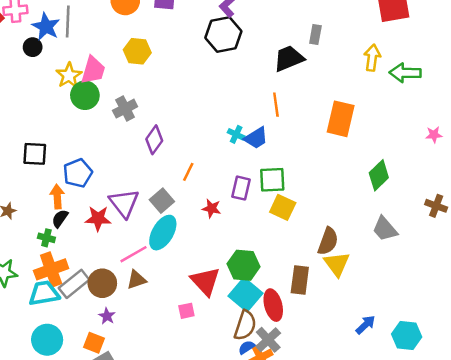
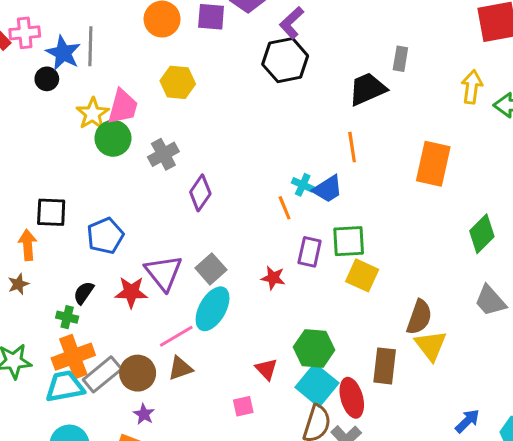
orange line: (188, 172) -> (285, 208), moved, turned -48
orange arrow: (57, 197) -> (28, 245), moved
red triangle: (205, 281) -> (266, 369), size x0.6

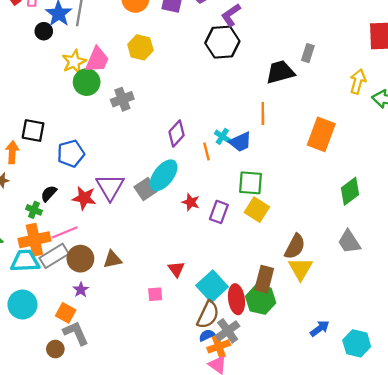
purple diamond: (200, 193) -> (177, 134), moved
purple rectangle: (310, 252) -> (219, 212), moved
cyan ellipse: (213, 309) -> (164, 175), moved
pink line: (176, 336) -> (65, 232), moved
green hexagon: (314, 348) -> (261, 300), moved

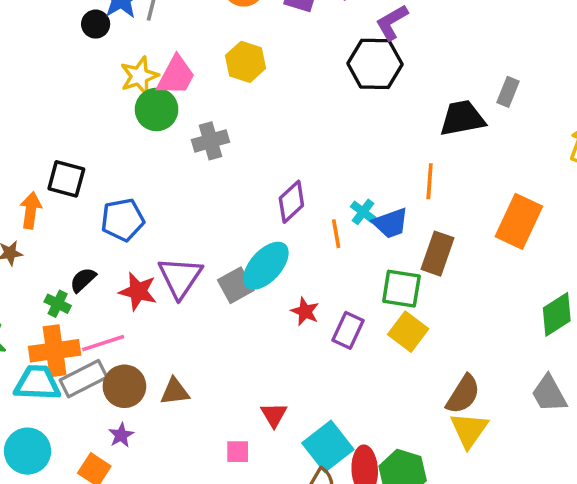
brown rectangle: (264, 279) -> (438, 254), moved

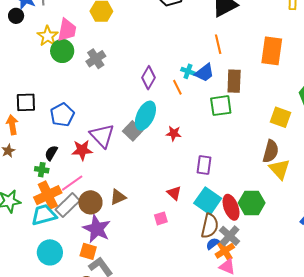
purple rectangle: (348, 330) -> (204, 165), moved
yellow square: (408, 332) -> (280, 117), moved
purple star: (121, 435) -> (97, 229), size x2.0

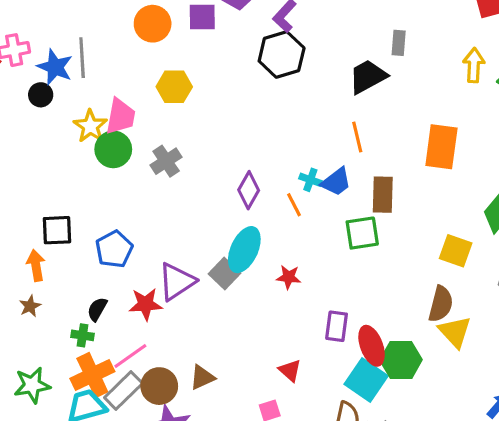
purple triangle: (102, 136) -> (177, 282), turned 40
cyan square: (208, 201) -> (366, 380), moved
green hexagon: (252, 203) -> (401, 360), moved
red ellipse: (231, 207) -> (372, 346), moved

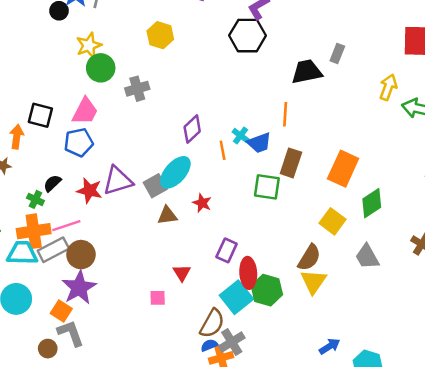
pink trapezoid: (120, 116) -> (85, 111), moved
orange rectangle: (441, 147) -> (343, 169), moved
brown triangle: (202, 377) -> (167, 216), moved

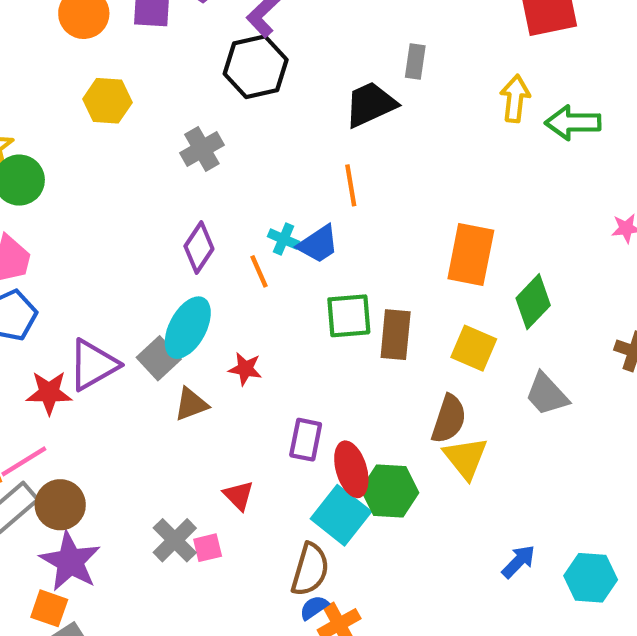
gray cross: (137, 89) -> (202, 149), moved
brown rectangle: (291, 163) -> (396, 335), moved
gray cross: (232, 342) -> (175, 540), moved

